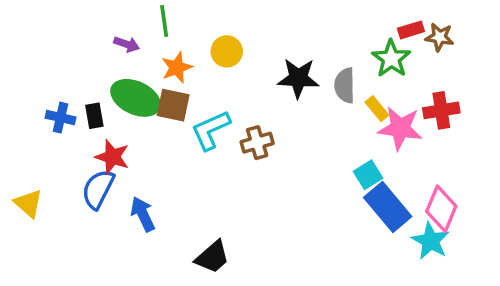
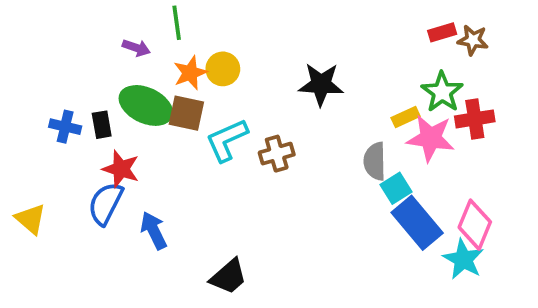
yellow circle: (227, 51) -> (223, 69), moved
green star: (391, 59) -> (442, 92), moved
gray semicircle: (345, 85) -> (375, 161), moved
yellow rectangle: (377, 109) -> (406, 117), turned -75

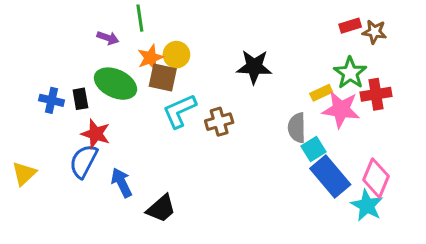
brown square: (186, 113) -> (163, 77), moved
yellow triangle: (30, 219) -> (24, 173), turned 36
black trapezoid: (229, 277) -> (161, 208), moved

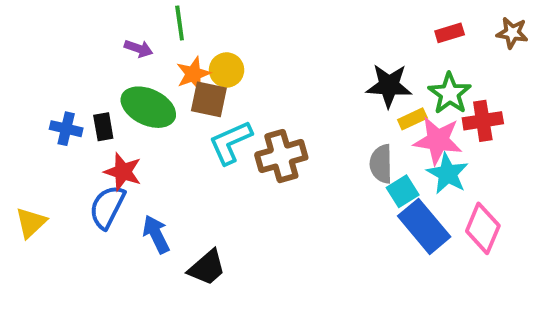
brown star: (374, 32) -> (512, 33), moved
black star: (254, 67) -> (389, 86), moved
brown cross: (219, 122) -> (281, 156), size x1.4
cyan star: (367, 205) -> (448, 174), moved

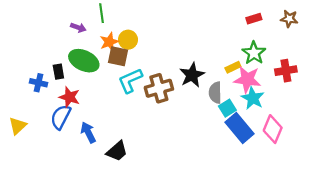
black star: (389, 86) -> (192, 75), moved, turned -30
red cross: (483, 121) -> (286, 71), moved
blue cross: (66, 129) -> (39, 83), moved

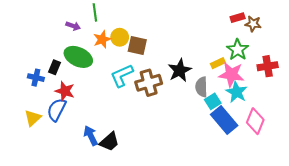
brown star: (289, 19) -> (253, 24), moved
brown square: (118, 56) -> (137, 46), moved
black rectangle: (58, 72) -> (54, 67), turned 32
yellow triangle: (18, 126) -> (33, 118), moved
blue arrow: (88, 132) -> (91, 136), moved

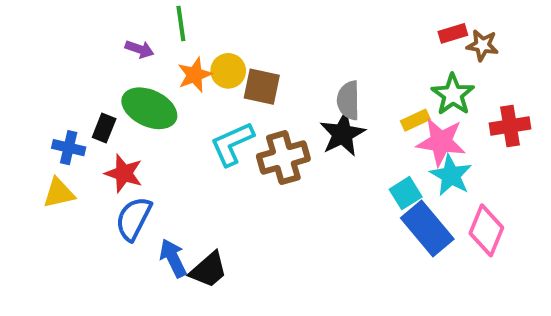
gray semicircle: (201, 87) -> (348, 100), moved
blue semicircle: (57, 110) -> (134, 219), moved
yellow triangle: (33, 118) -> (59, 193), moved, turned 30

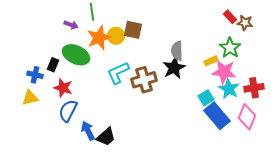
red rectangle: (453, 33) -> (230, 17), turned 64
orange star: (195, 75) -> (99, 38), size x1.4
brown square: (262, 87) -> (133, 30), moved
red cross: (510, 126) -> (254, 88), moved

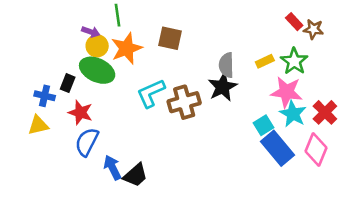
yellow circle: (116, 36) -> (97, 46), moved
yellow rectangle: (211, 61) -> (265, 61), moved
red cross: (254, 88) -> (325, 112), turned -36

